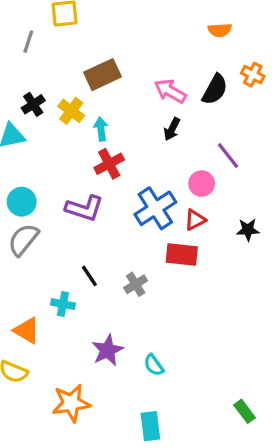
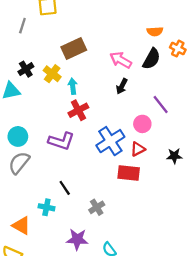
orange semicircle: (220, 30) -> (155, 31), moved
gray cross: (136, 284) -> (97, 207), moved
purple star: (108, 350) -> (77, 239), turned 30

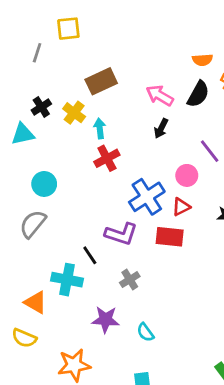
cyan circle: (18, 136) -> (44, 184), moved
purple L-shape: (61, 141) -> (121, 234), moved
cyan cross: (46, 207) -> (67, 280), size x1.5

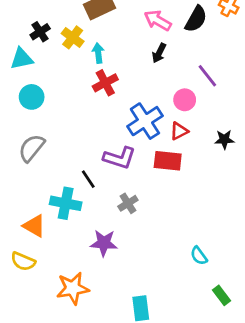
cyan circle: (44, 184) -> (32, 97), moved
cyan semicircle: (145, 332) -> (199, 256), moved

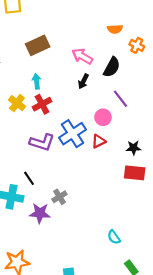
black semicircle: (196, 19) -> (112, 67), moved
yellow cross: (73, 37) -> (17, 103), moved
purple L-shape: (119, 158) -> (42, 142), moved
red rectangle: (168, 161) -> (135, 173), moved
purple star: (104, 243) -> (40, 213), moved

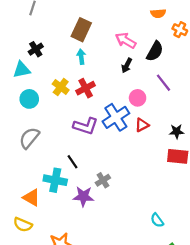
brown rectangle: (38, 45) -> (81, 30), turned -40
cyan arrow: (37, 81) -> (81, 57), moved
pink circle: (103, 117) -> (138, 98), moved

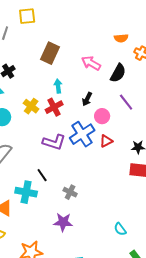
cyan arrow: (81, 57) -> (58, 86), moved
black arrow: (127, 65) -> (87, 99), moved
gray cross: (103, 180) -> (70, 192), turned -32
purple star: (83, 196) -> (63, 222), moved

